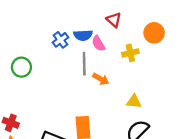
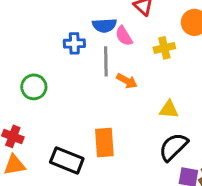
blue cross: (61, 40) -> (74, 43), moved, turned 35
green circle: (21, 67) -> (34, 87), moved

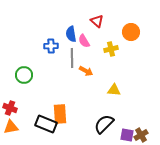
blue semicircle: (104, 25) -> (71, 34), turned 84
orange rectangle: (104, 142) -> (60, 114), moved
black semicircle: (173, 147) -> (104, 124), moved

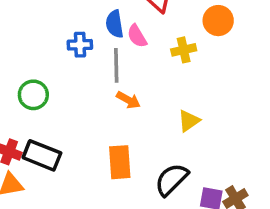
orange arrow: (86, 71) -> (128, 100), moved
yellow triangle: (114, 90) -> (189, 121), turned -40
orange rectangle: (60, 114) -> (120, 162), moved
black rectangle: (46, 124) -> (42, 155), moved

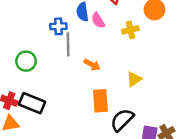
gray line: (116, 65) -> (68, 44), moved
orange rectangle: (120, 162) -> (100, 101), moved

